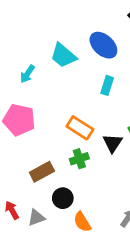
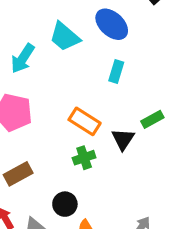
cyan arrow: (27, 74) -> (23, 58), size x1.4
brown rectangle: (42, 172) -> (18, 174), moved

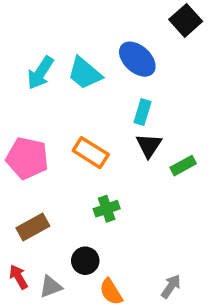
cyan arrow: (23, 58) -> (40, 73), moved
orange rectangle: (85, 121) -> (91, 153), moved
black triangle: (123, 139) -> (149, 145), moved

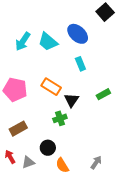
cyan rectangle: (143, 112) -> (80, 64), turned -40
black triangle: (149, 145) -> (71, 100), moved

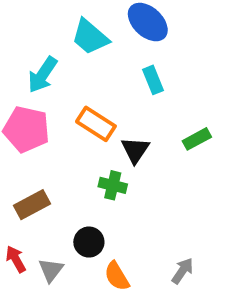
cyan arrow: (23, 41) -> (43, 75), moved
green cross: (60, 118) -> (113, 185), turned 32
gray triangle: (28, 162) -> (51, 270), turned -32

